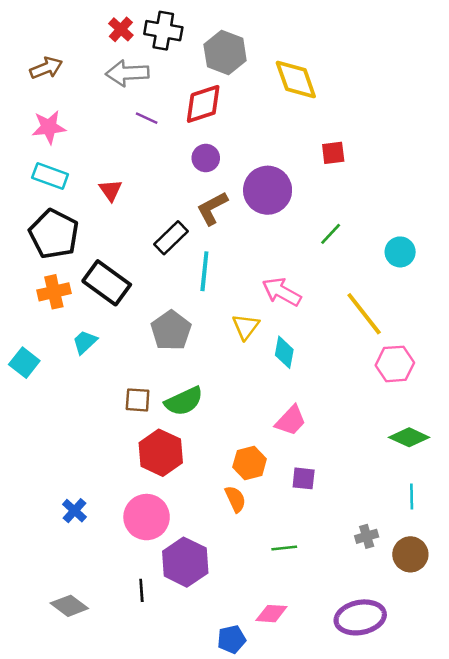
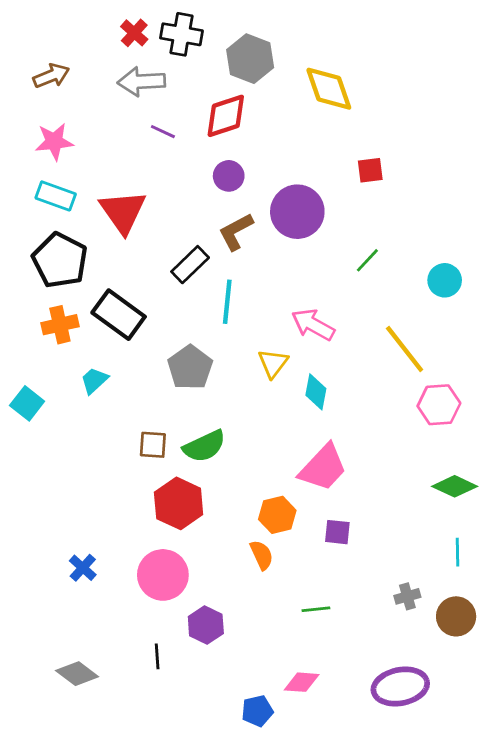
red triangle: (111, 190) -> (123, 212), size x1.8
pink trapezoid: (291, 421) -> (323, 468), size x1.4
purple hexagon: (185, 562) -> (206, 625), size x0.7

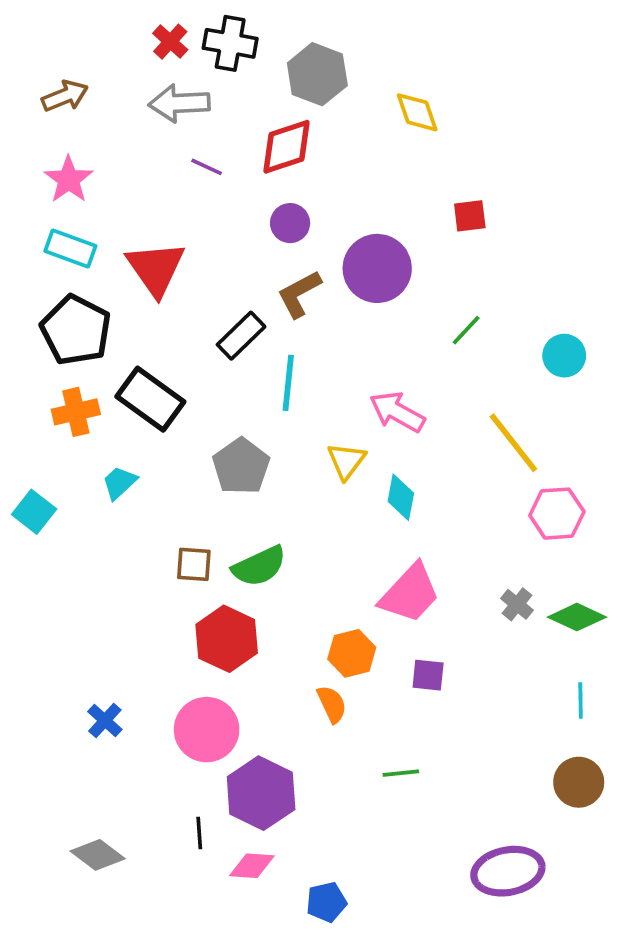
yellow diamond: (329, 89) -> (417, 112), size x0.7
pink star: (54, 142) -> (69, 180), turned -30
gray cross: (407, 596) -> (517, 604), moved, turned -35
purple hexagon: (206, 625) -> (261, 793), size x1.5
pink diamond: (302, 682) -> (252, 866), moved

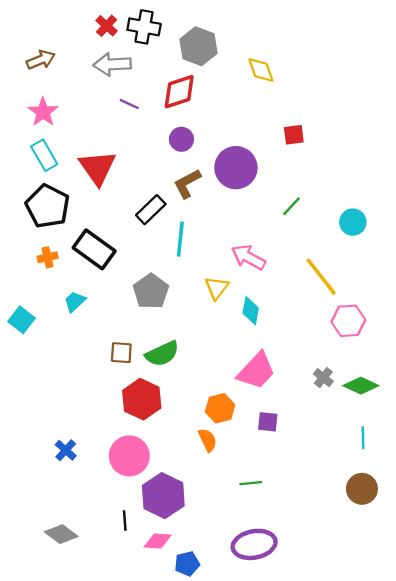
cyan rectangle: (70, 248) -> (44, 155), turned 40
orange cross: (76, 412) -> (48, 257), size x0.7
purple ellipse: (508, 871) -> (254, 544), moved
blue pentagon: (326, 902) -> (187, 564), moved

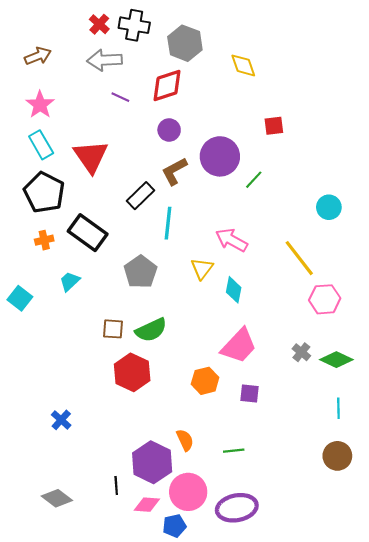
green line: (292, 206) -> (254, 180), moved
orange semicircle: (208, 440) -> (185, 440), moved
pink circle: (129, 456) -> (188, 492), moved

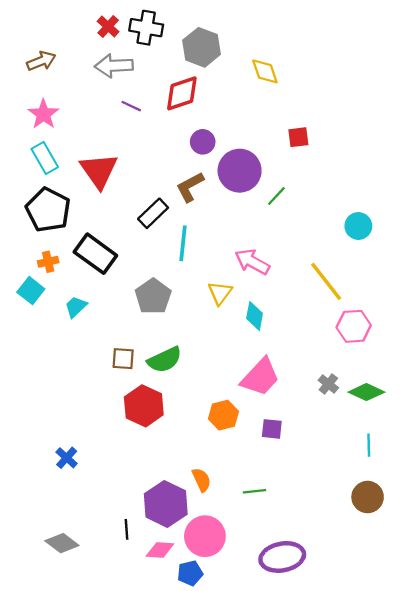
purple circle: (169, 130) -> (203, 142), moved
cyan square: (20, 298) -> (31, 291), moved
purple ellipse: (237, 508) -> (282, 557), moved

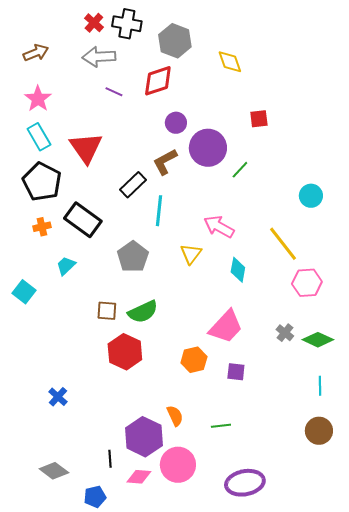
cyan square: (31, 291) -> (24, 292), moved
cyan diamond: (255, 316) -> (238, 270), moved
blue pentagon: (190, 573) -> (95, 497), moved

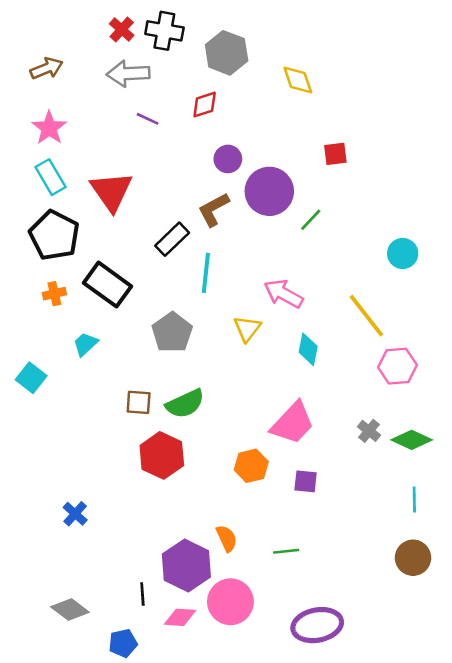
red diamond: (158, 81) -> (205, 105), size x0.7

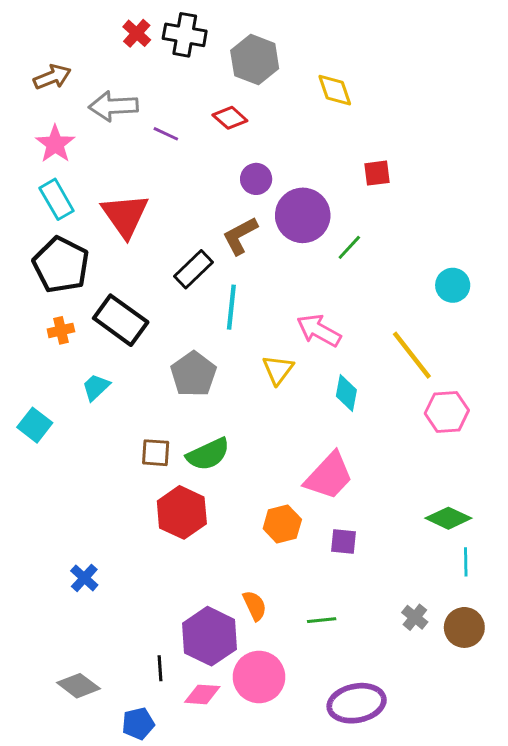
gray arrow: (128, 74) -> (113, 106), moved
red diamond: (205, 105) -> (230, 118), turned 60
gray cross: (369, 431) -> (415, 617), moved
green diamond: (412, 440) -> (448, 518), moved

